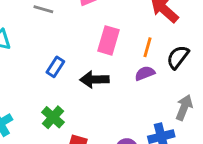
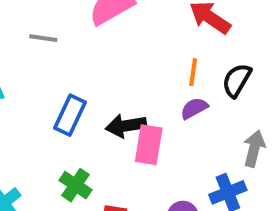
pink rectangle: (109, 40) -> (149, 145), moved
blue rectangle: (55, 67) -> (70, 115), size x1.4

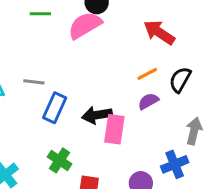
gray line: (43, 38) -> (34, 82), moved
orange line: (193, 72) -> (147, 74), turned 55

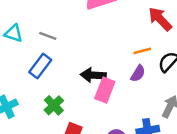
purple semicircle: (148, 101) -> (138, 73), turned 138
blue rectangle: (55, 108) -> (40, 66), moved

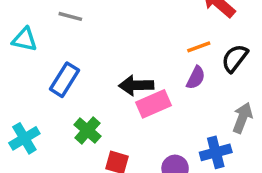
gray line: (48, 36) -> (70, 16), moved
pink rectangle: (105, 90) -> (154, 104), turned 50

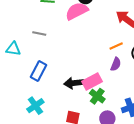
black arrow: (136, 85) -> (74, 83), moved
green cross: (87, 130) -> (97, 96), moved
cyan cross: (24, 138) -> (35, 106), moved

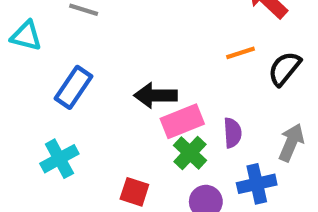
purple semicircle: (116, 64) -> (233, 133), moved, turned -32
black arrow: (74, 83) -> (155, 95), moved

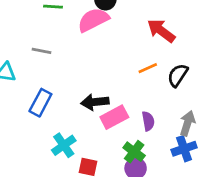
green cross: (190, 153) -> (134, 152), moved
cyan cross: (59, 159) -> (64, 145), moved
blue cross: (257, 184) -> (184, 149), moved

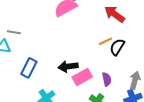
gray line: (42, 51) -> (14, 32), moved
black semicircle: (178, 75) -> (117, 47), moved

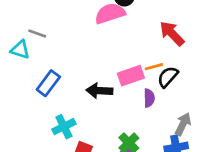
pink rectangle: (82, 77) -> (131, 76), moved
purple semicircle: (107, 79) -> (149, 98), moved

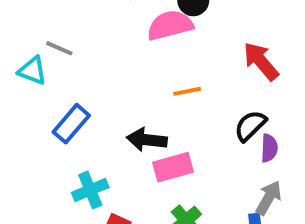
orange line: (154, 67) -> (187, 91), moved
pink rectangle: (131, 76) -> (173, 167), moved
purple semicircle: (149, 98) -> (269, 148), moved

